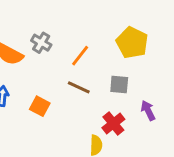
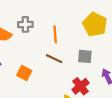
gray cross: (41, 43) -> (25, 24), turned -32
orange line: (80, 56) -> (55, 34), turned -42

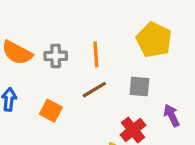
gray cross: (25, 24) -> (56, 56), moved
brown line: (54, 59) -> (94, 90), turned -56

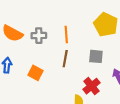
brown line: (94, 90) -> (65, 59), turned -49

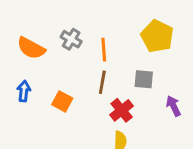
gray cross: (39, 36) -> (71, 39), moved, turned 32
red cross: (92, 86) -> (122, 110), moved

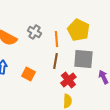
yellow pentagon: (157, 36) -> (78, 30), moved
gray square: (144, 79) -> (83, 59), size x1.5

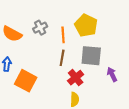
gray cross: (34, 32) -> (40, 28), turned 32
orange square: (28, 74) -> (26, 81), moved, size x1.5

